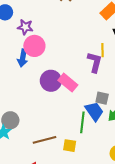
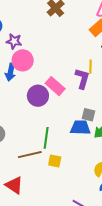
pink rectangle: (68, 83) -> (55, 86), moved
blue trapezoid: (94, 111) -> (80, 128), turned -55
green line: (82, 122) -> (46, 138), moved

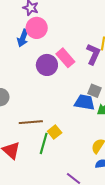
green line: (46, 138) -> (44, 143), moved
yellow square: (55, 161) -> (55, 132), turned 32

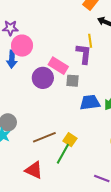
gray square: (95, 91) -> (73, 81), moved
green line: (44, 143) -> (63, 154), turned 30

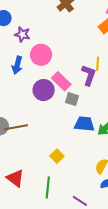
pink circle: (22, 46) -> (41, 55), moved
brown line: (44, 137) -> (16, 127), moved
green line: (63, 154) -> (48, 188), moved, turned -35

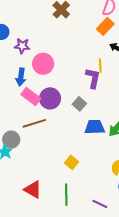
pink rectangle: (61, 81) -> (31, 96), moved
gray square: (72, 99) -> (79, 104), turned 32
brown line: (16, 127) -> (34, 123), moved

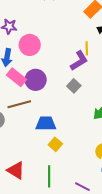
purple L-shape: (93, 78) -> (79, 61), turned 45
gray square: (79, 104) -> (74, 86), moved
blue trapezoid: (95, 127) -> (46, 124), moved

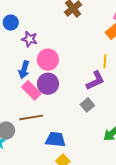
yellow line: (87, 48) -> (105, 61), moved
purple circle: (36, 80) -> (48, 84), moved

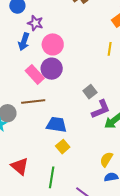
blue arrow: (24, 70) -> (24, 42), moved
purple L-shape: (95, 80) -> (101, 109), moved

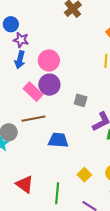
purple star: (35, 23) -> (21, 40), moved
gray square: (90, 92) -> (81, 100), moved, turned -32
yellow square: (63, 147) -> (84, 175), moved

